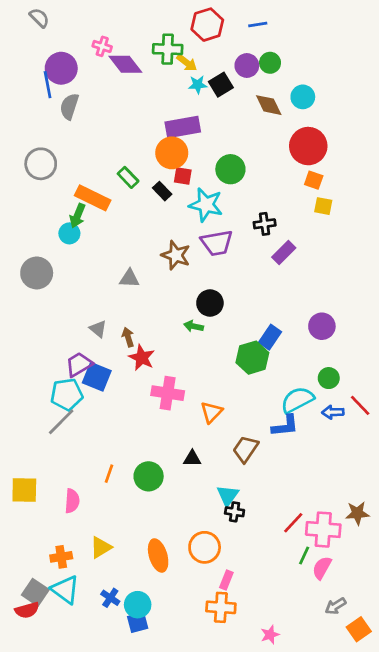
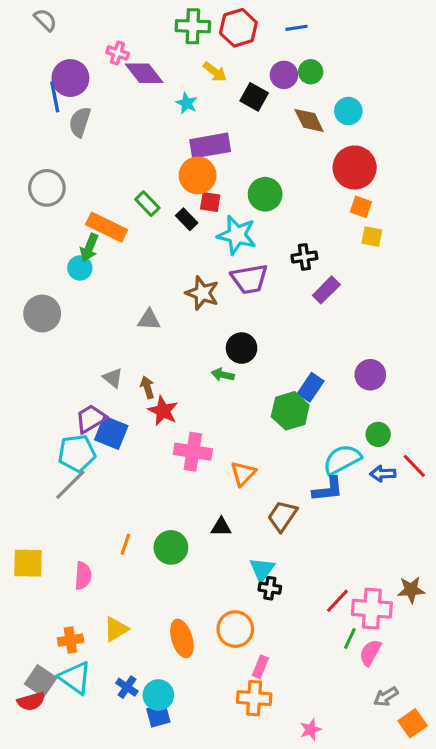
green cross: (168, 49) -> (193, 26), moved
cyan star: (198, 85) -> (187, 103), moved, turned 30
black square: (221, 85) -> (254, 97), turned -30

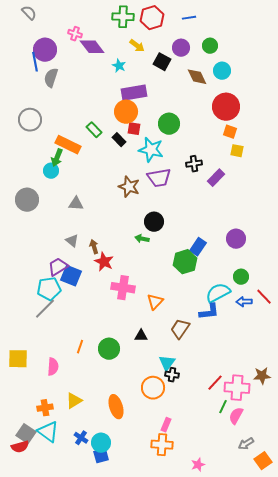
green circle: (311, 72) -> (210, 46), moved
purple rectangle: (326, 290) -> (216, 178), moved
gray triangle: (149, 320) -> (76, 204), moved
orange circle: (235, 629) -> (153, 388), moved

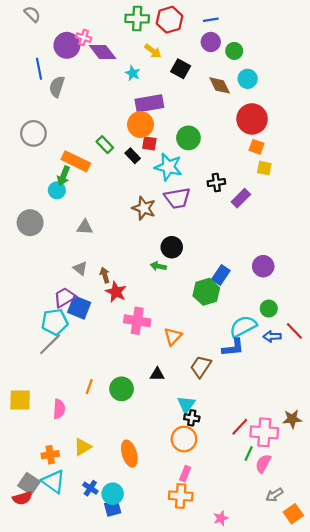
purple circle: (181, 48) -> (211, 42), moved
purple circle: (45, 50) -> (67, 45), moved
orange circle: (153, 388) -> (184, 439), moved

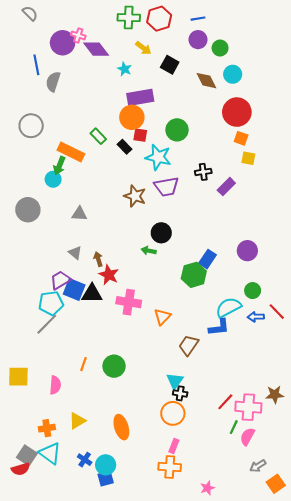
black triangle: (157, 374) -> (92, 294), moved, size x1.5

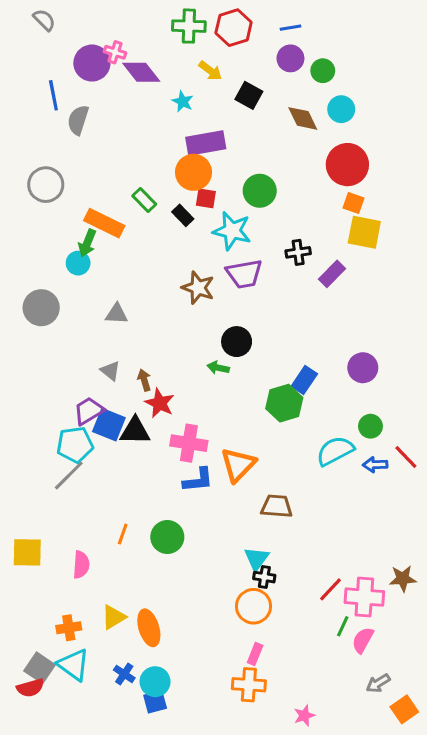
yellow square: (248, 158) -> (364, 232), size x1.6
orange triangle: (162, 317) -> (238, 465), size x1.4
blue L-shape: (219, 327) -> (198, 480), moved
brown trapezoid: (189, 345) -> (277, 506), turned 60
orange ellipse: (121, 427) -> (149, 628), moved

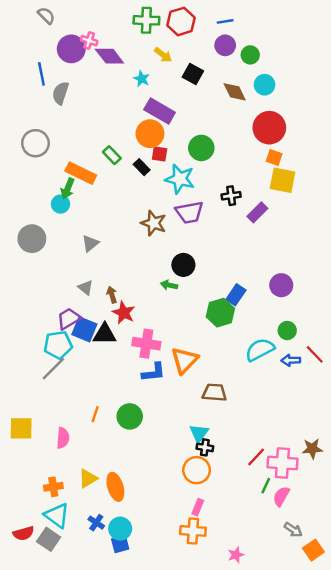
gray semicircle: (44, 20) -> (46, 16), moved
purple rectangle: (206, 143) -> (160, 111), turned 40
gray triangle: (117, 314) -> (90, 243), turned -42
gray square: (40, 668) -> (49, 539), moved
gray arrow: (378, 683) -> (293, 530), turned -114

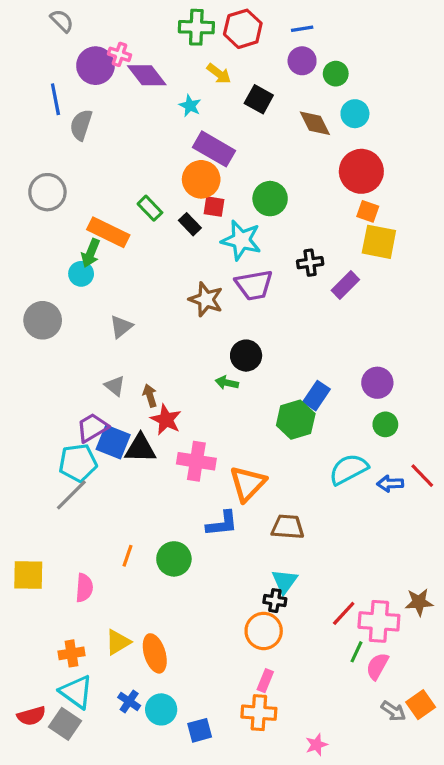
green circle: (287, 331) -> (385, 424), moved
blue L-shape: (154, 372) -> (222, 524), moved
cyan triangle: (199, 433) -> (284, 581), moved
blue square: (120, 544) -> (200, 730), moved
orange square: (313, 550) -> (421, 705), moved

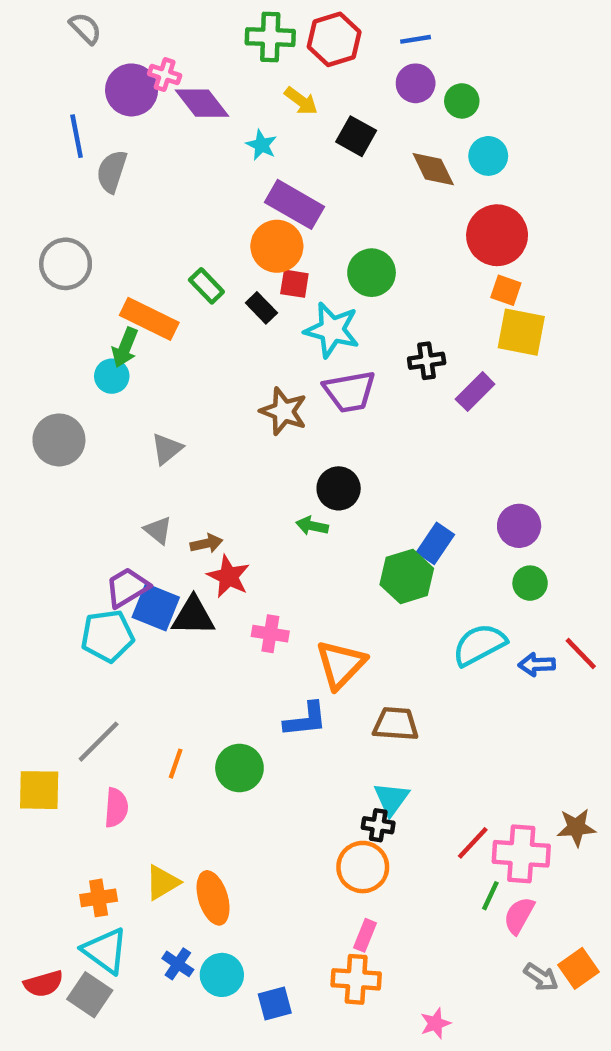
brown arrow: (150, 396) -> (206, 543), turned 95
pink cross: (196, 461) -> (270, 634), size x0.7
gray line: (71, 495) -> (99, 742), moved

